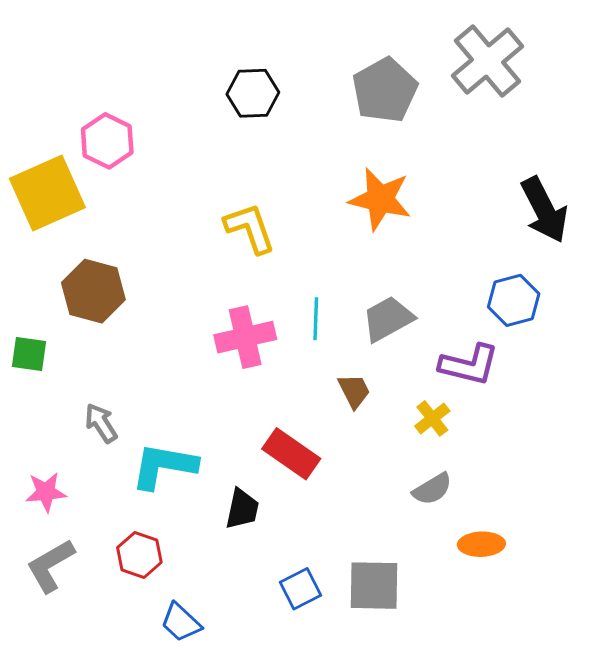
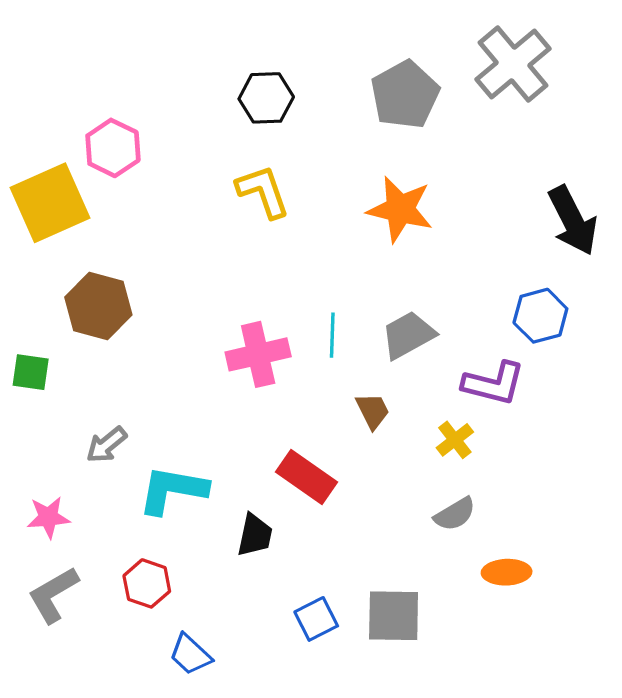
yellow L-shape: (250, 228) -> (263, 191), moved
gray arrow: (101, 423) -> (106, 445), turned -96

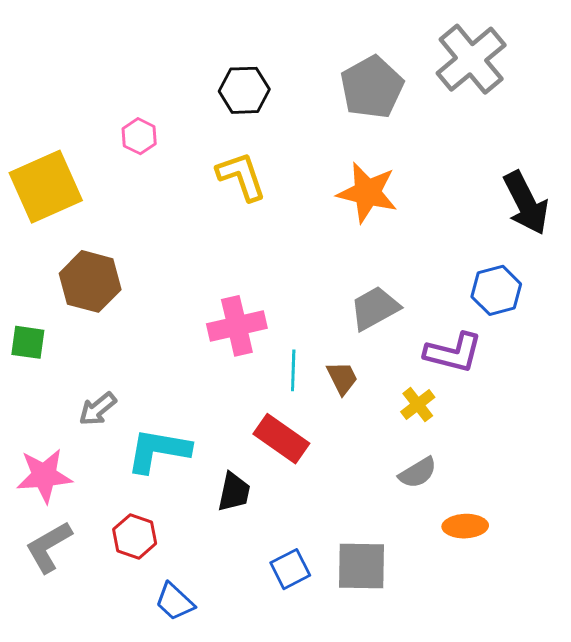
pink hexagon: (113, 148) -> (139, 136), moved, size x0.7
cyan line: (332, 335) -> (293, 370), moved
pink star: (48, 517) -> (44, 476), size x1.4

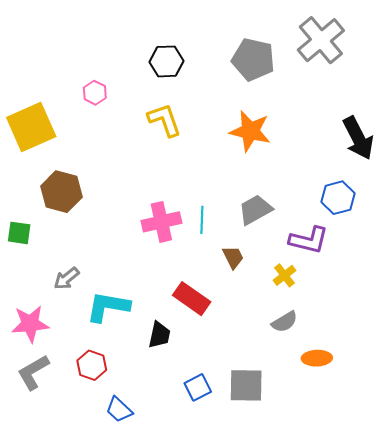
gray pentagon: (372, 87) -> (253, 59), turned -30
cyan line: (293, 370) -> (202, 220), moved

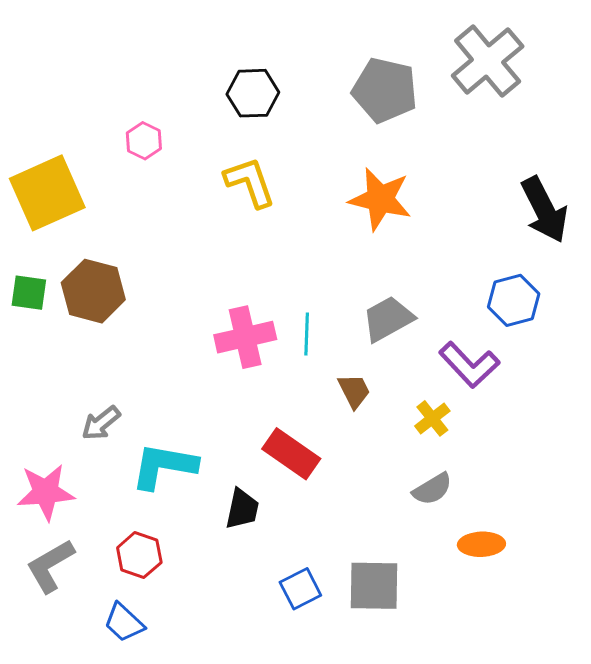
green square: (19, 233) -> (29, 293), moved
purple L-shape: (309, 240) -> (469, 365), turned 33
blue trapezoid: (119, 410) -> (124, 623), moved

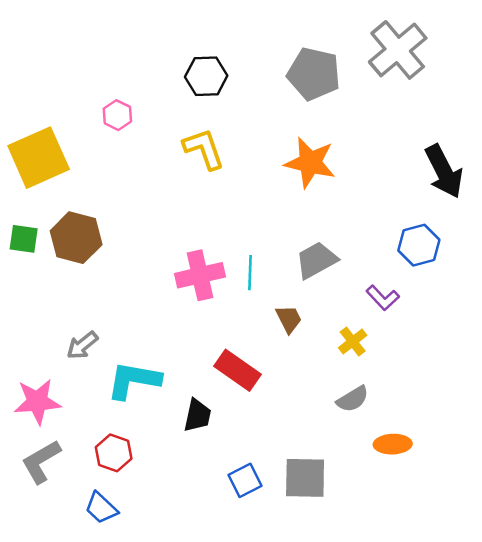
purple L-shape: (469, 365) -> (383, 298), size x0.7

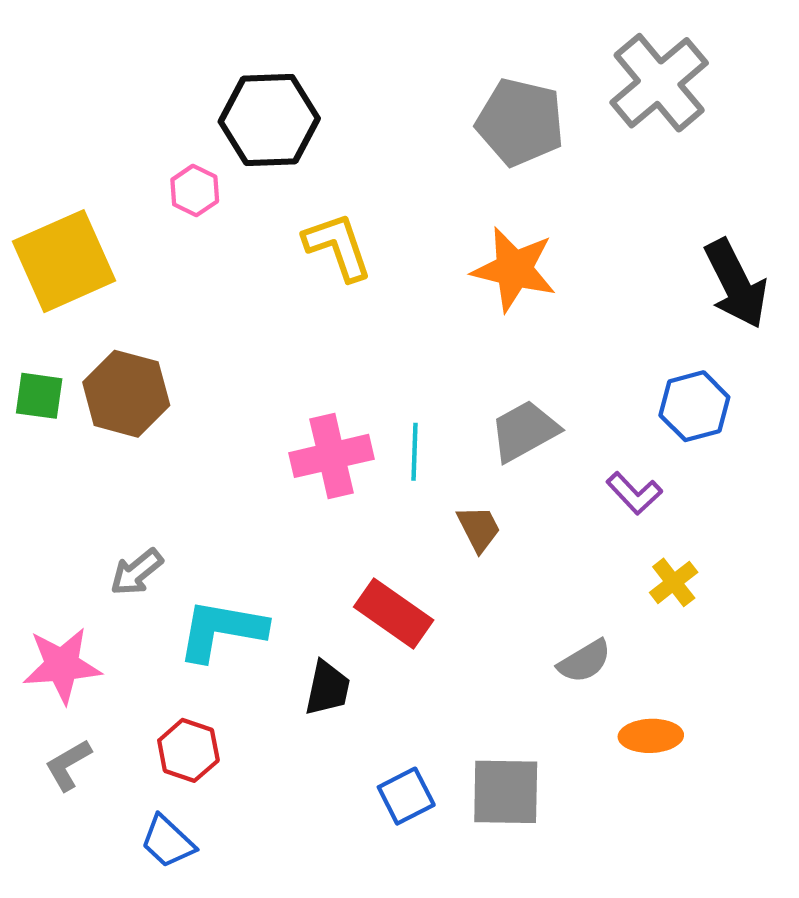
black hexagon: (206, 76) -> (269, 120), moved, size x1.4
yellow cross: (353, 342) -> (674, 582), moved
gray L-shape: (41, 462) -> (68, 765), size x0.7

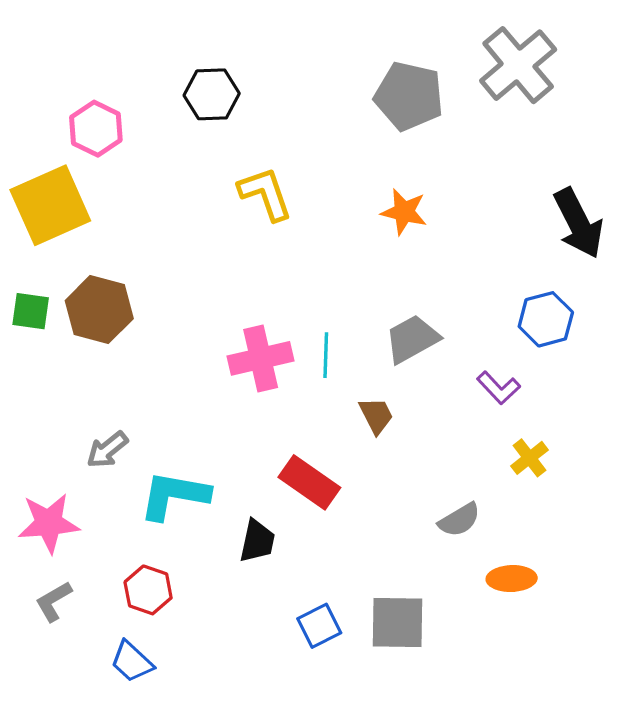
black hexagon: (269, 120) -> (212, 94), size x0.7
pink hexagon: (195, 191) -> (96, 129), moved, size x1.4
orange star: (514, 269) -> (404, 212), size x0.7

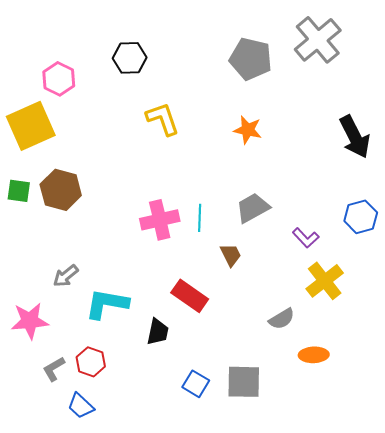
blue hexagon: (546, 319) -> (361, 217), moved
yellow cross: (530, 458) -> (325, 281), size x1.6
gray L-shape: (54, 601) -> (54, 369), moved
blue square: (319, 626) -> (196, 384), turned -32

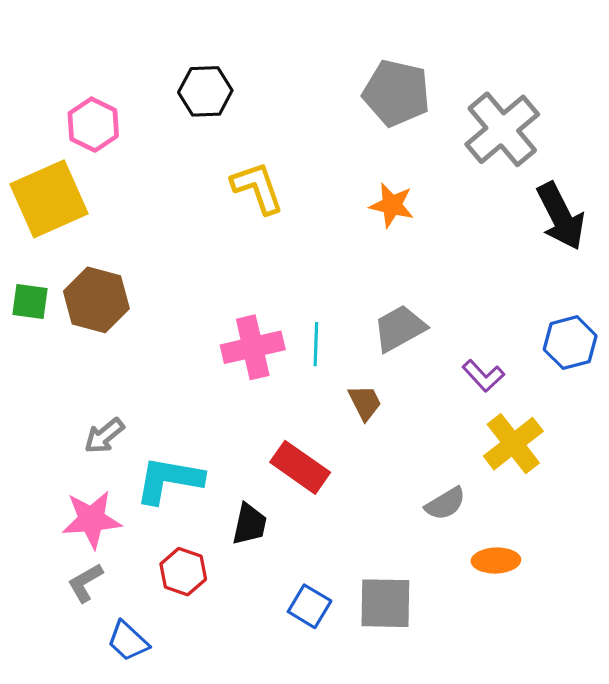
gray cross: (318, 40) -> (502, 129), moved
pink star: (30, 321) -> (92, 519), moved
red hexagon: (91, 362) -> (183, 572), moved

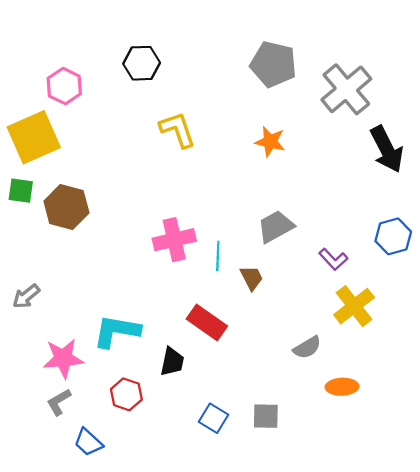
green square: (30, 301) -> (21, 191), moved
cyan line: (316, 344) -> (218, 256), moved
gray arrow: (104, 436) -> (26, 296), moved
gray square: (385, 603) -> (266, 416), size x0.7

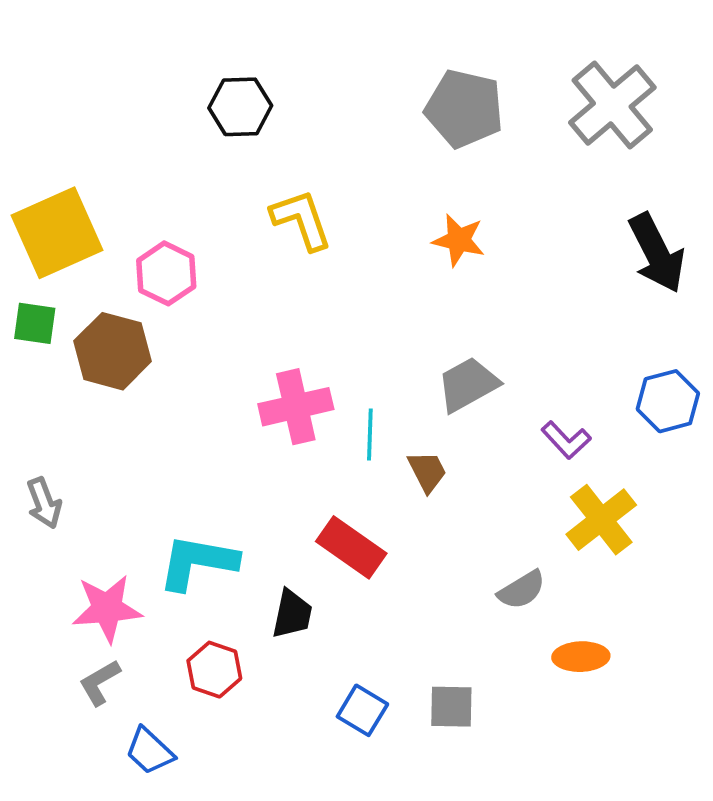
pink hexagon: (64, 86) -> (166, 273), moved
gray cross: (346, 89) -> (612, 105), moved
gray arrow: (26, 296) -> (44, 503), turned -72

